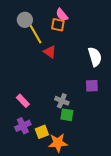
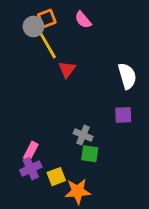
orange square: (58, 25) -> (47, 18), moved, turned -32
red triangle: (50, 52) -> (67, 69), turned 32
pink rectangle: (23, 101) -> (31, 151), moved, turned 72

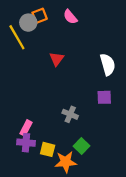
yellow line: (47, 44) -> (17, 37), moved
green square: (90, 154) -> (82, 146), moved, turned 35
purple cross: (31, 169) -> (26, 143), turned 30
yellow square: (56, 177) -> (48, 149), turned 35

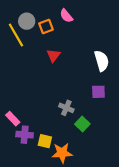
orange square: (40, 16) -> (46, 27), moved
pink rectangle: (26, 128) -> (13, 119), moved, turned -72
green square: (82, 146) -> (82, 124), moved

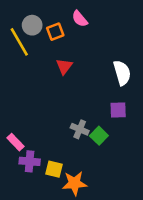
green square: (82, 124) -> (99, 136), moved

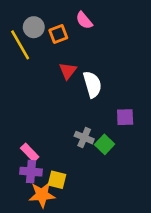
white semicircle: (122, 73) -> (92, 84), moved
pink rectangle: (15, 142) -> (30, 153), moved
orange star: (75, 183) -> (42, 195), moved

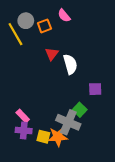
gray cross: (84, 138) -> (68, 122), moved, size x1.6
orange star: (42, 195) -> (58, 137), moved

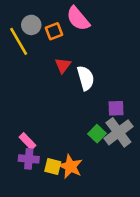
pink semicircle: (64, 16) -> (78, 19), size x1.5
gray cross: (68, 122) -> (118, 132), moved, turned 30
orange star: (58, 137) -> (70, 166), turned 30

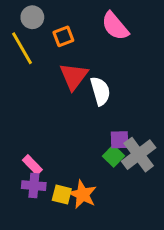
pink semicircle: (78, 19) -> (115, 26), moved
gray circle: (31, 25) -> (32, 17), moved
red triangle: (63, 65) -> (74, 76), size x1.5
purple square: (116, 108) -> (119, 140), moved

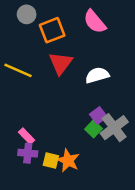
orange square: (63, 36) -> (52, 30), size x1.5
yellow line: (22, 48) -> (18, 70), moved, turned -36
white semicircle: (100, 91) -> (97, 75), moved, turned -90
purple square: (119, 140) -> (98, 115), turned -35

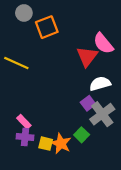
pink semicircle: (95, 22) -> (103, 43), moved
red triangle: (61, 63) -> (87, 56), moved
white semicircle: (97, 75) -> (100, 84), moved
green square: (94, 129) -> (82, 135), moved

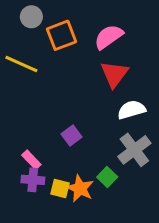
pink semicircle: (103, 43) -> (109, 37), moved, turned 95
yellow line: (16, 63) -> (21, 64), moved
purple square: (88, 103) -> (71, 136), moved

